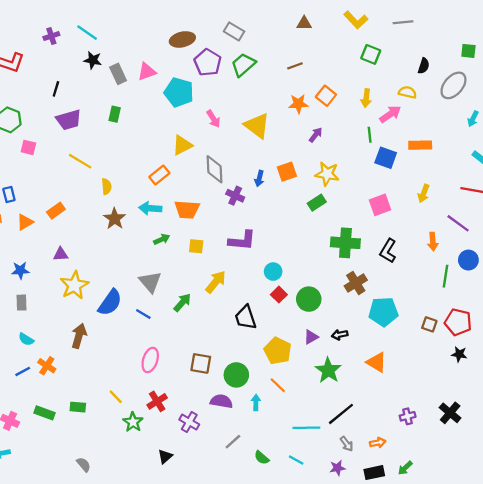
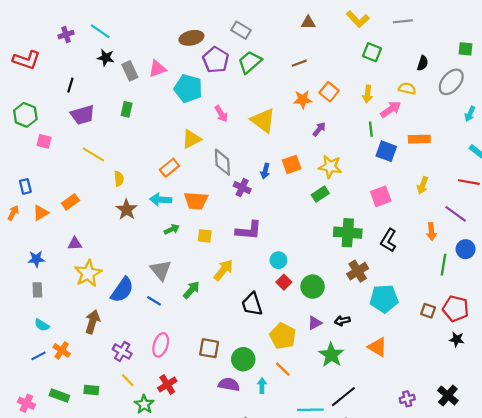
purple cross: (189, 422) -> (122, 351), moved

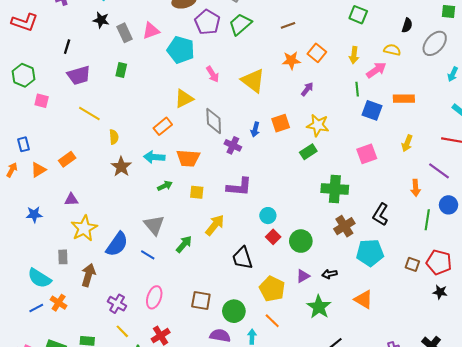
black L-shape: (388, 240) -> (381, 214), moved
gray rectangle: (37, 290) -> (63, 257), moved
cyan semicircle: (42, 325) -> (39, 278), size x1.6

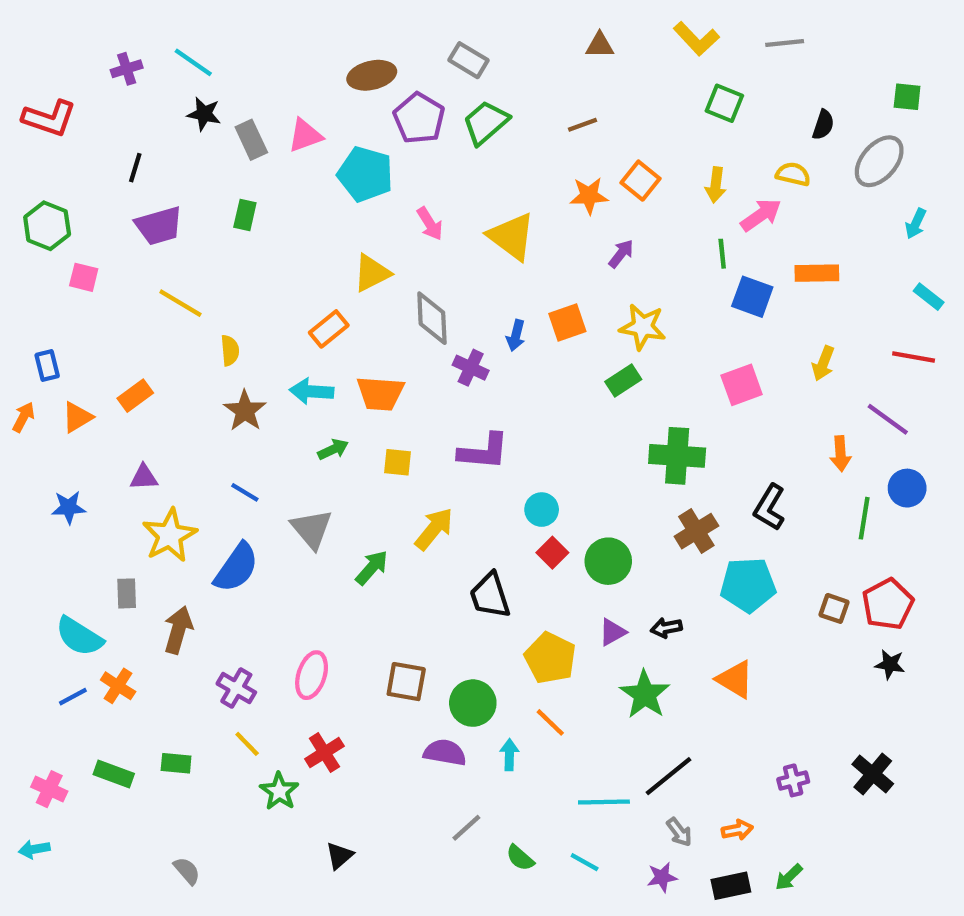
blue line: (148, 255) -> (245, 492), moved
red pentagon: (439, 262) -> (888, 604), turned 30

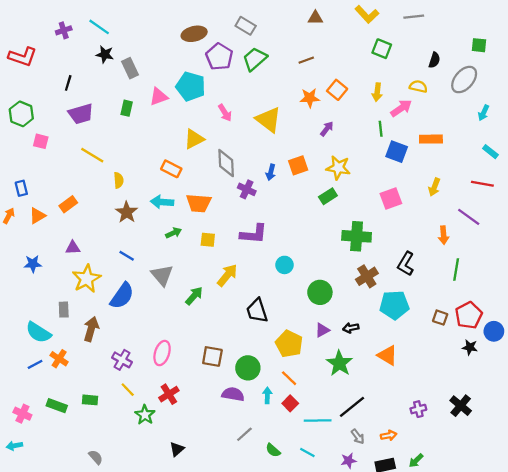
pink triangle: (305, 135) -> (159, 97), moved
orange rectangle: (329, 329) -> (171, 169), turned 66
blue circle: (907, 488) -> (494, 331), moved
red square: (552, 553) -> (290, 403), moved

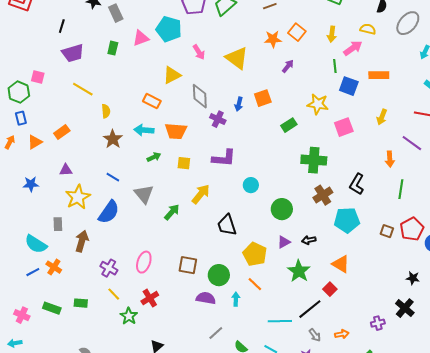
green hexagon: (21, 114) -> (19, 92), moved
yellow star: (338, 168) -> (318, 104), moved
black star: (470, 347) -> (413, 278), moved
red square: (290, 403) -> (330, 289), moved
purple cross: (418, 409) -> (378, 323), moved

